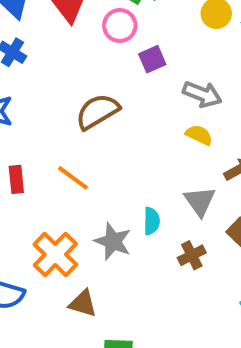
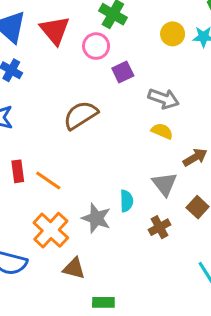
orange line: (73, 178) -> (48, 180), moved

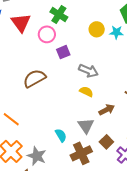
cyan semicircle: (127, 201) -> (61, 135), turned -32
gray star: (96, 218) -> (37, 156), moved
brown cross: (159, 227) -> (81, 153), size x1.5

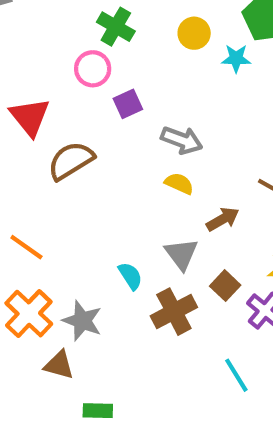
red triangle: (21, 23) -> (30, 117), moved
yellow circle: (97, 29) -> (194, 33), moved

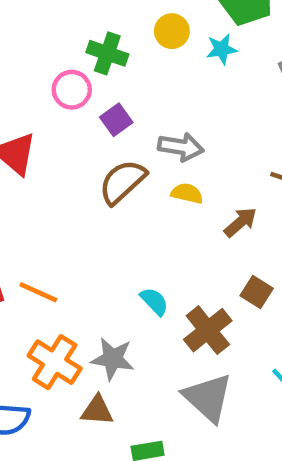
green cross: (116, 27) -> (107, 53), moved
brown semicircle: (71, 161) -> (122, 182), moved
gray triangle: (181, 254) -> (208, 398), moved, size x1.4

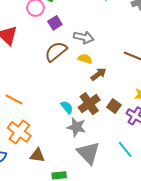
brown arrow: (240, 222) -> (98, 74), moved
brown cross: (208, 330) -> (89, 104), moved
gray star: (113, 359) -> (76, 127), moved

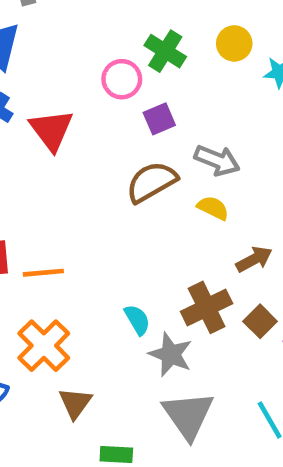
brown arrow: (98, 74) -> (254, 259), moved
orange line: (14, 100) -> (43, 273), turned -42
cyan semicircle: (67, 107) -> (137, 320), moved
brown triangle: (37, 155) -> (75, 403), turned 49

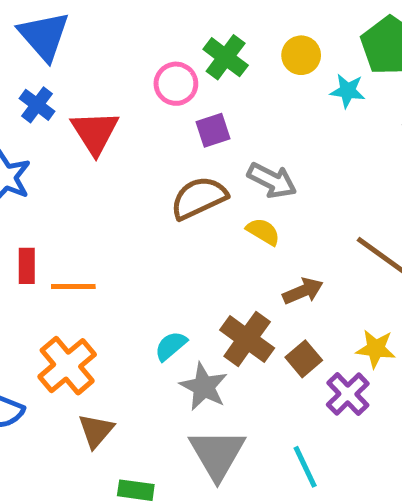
brown cross: (207, 307) -> (247, 339), turned -33
cyan semicircle: (137, 320) -> (171, 346), turned -104

